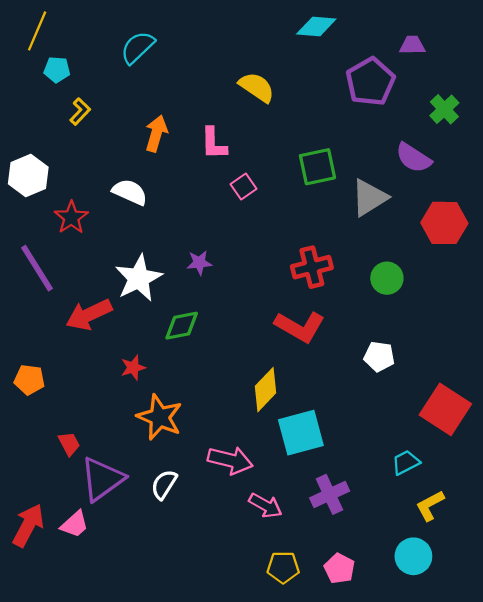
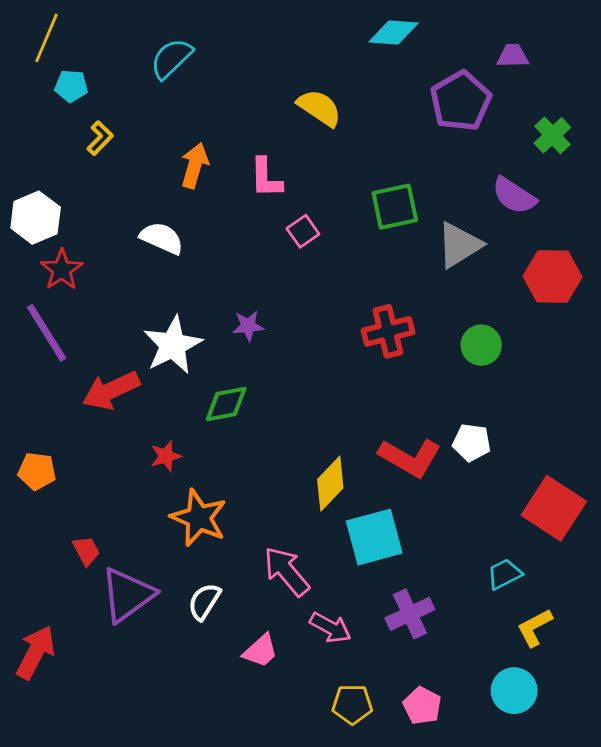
red star: (71, 217) -> (62, 270), moved
red L-shape: (300, 327) -> (410, 458), moved
pink arrow: (230, 460) -> (286, 571), turned -144
pink trapezoid: (75, 524) -> (260, 651), moved

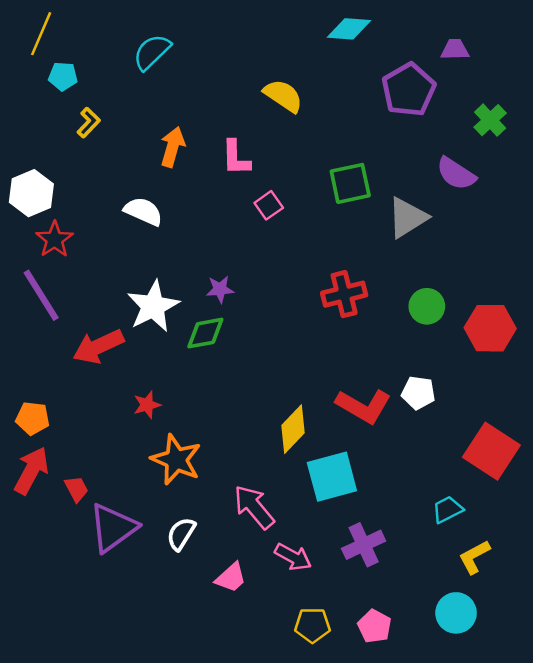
red hexagon: (552, 277) -> (490, 328), moved
green diamond: (226, 404) -> (205, 333), moved
red arrow: (36, 652) -> (31, 471), moved

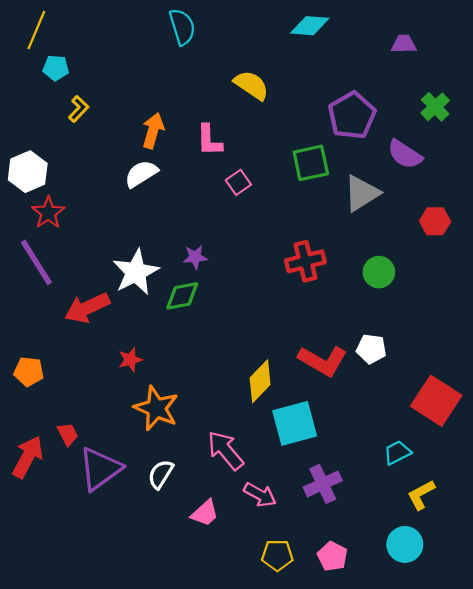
cyan semicircle: (152, 52) -> (182, 27), moved, turned 117
purple pentagon: (409, 90) -> (352, 115), moved
white semicircle: (143, 211) -> (141, 174), moved, turned -56
red hexagon: (490, 328) -> (435, 221), moved, size x0.7
red arrow: (31, 471) -> (28, 457), moved

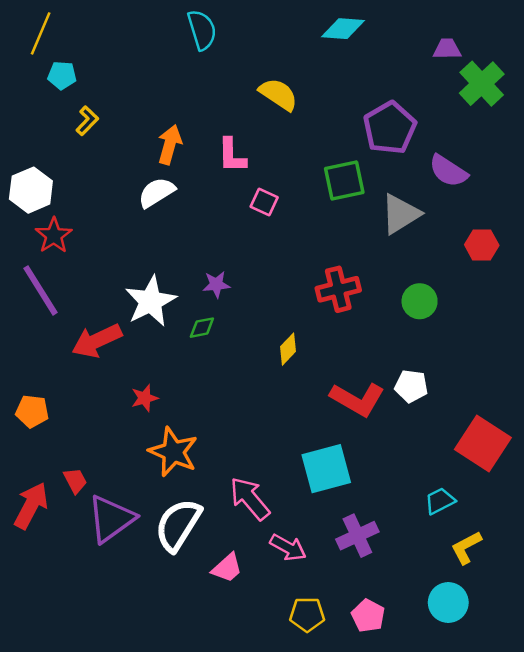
green cross: (435, 107) -> (482, 84), moved, size x1.4
pink square: (238, 182) -> (264, 202), turned -30
green diamond: (182, 296) -> (202, 328), size x0.7
yellow diamond: (260, 381) -> (288, 349), moved, size x0.7
white semicircle: (161, 474) -> (178, 525), size x1.6

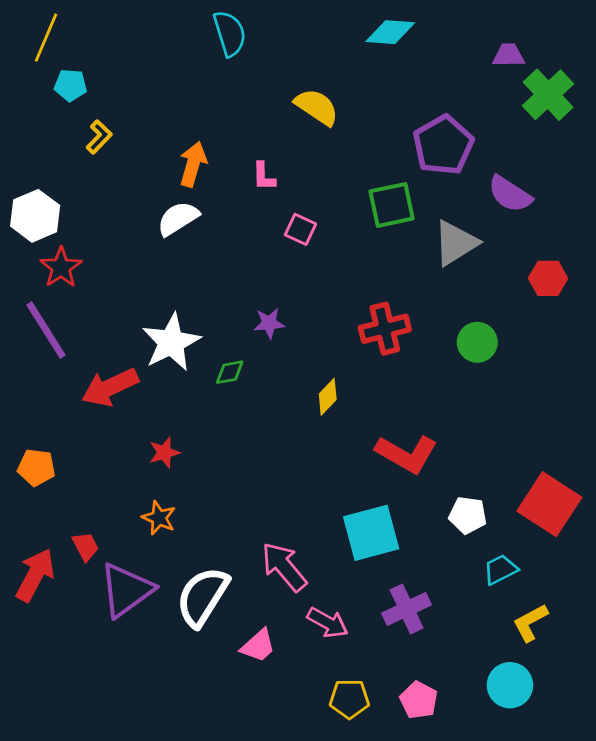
pink L-shape: (232, 155) -> (264, 176), size x0.7
purple star: (216, 284) -> (269, 323), moved
white pentagon: (411, 386) -> (468, 515), moved
orange star: (173, 452) -> (159, 518), moved, size x0.6

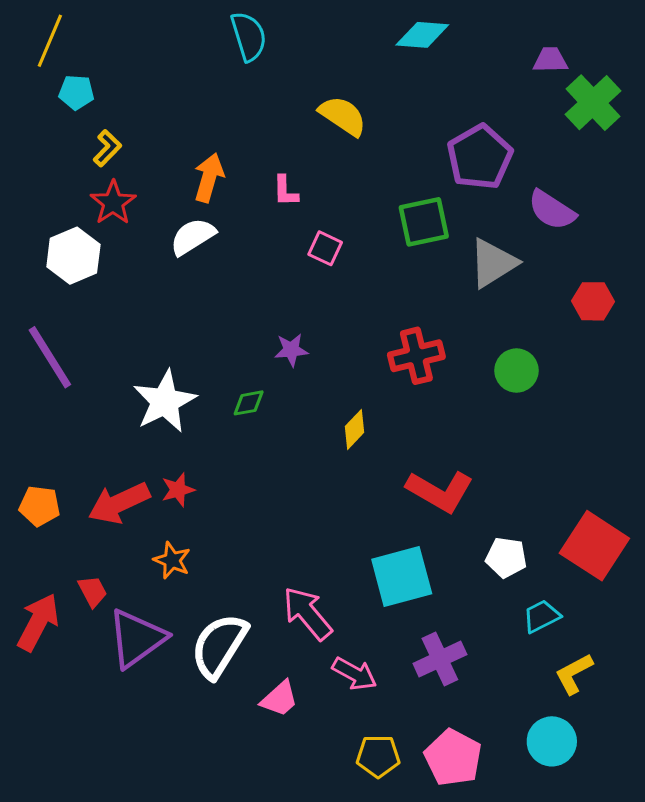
white hexagon: (35, 216) -> (73, 256), moved
red star: (61, 267) -> (113, 203), moved
white star: (171, 342) -> (165, 401), moved
red arrow: (110, 387) -> (119, 503), moved
pink pentagon: (419, 700) -> (453, 758), size x1.4

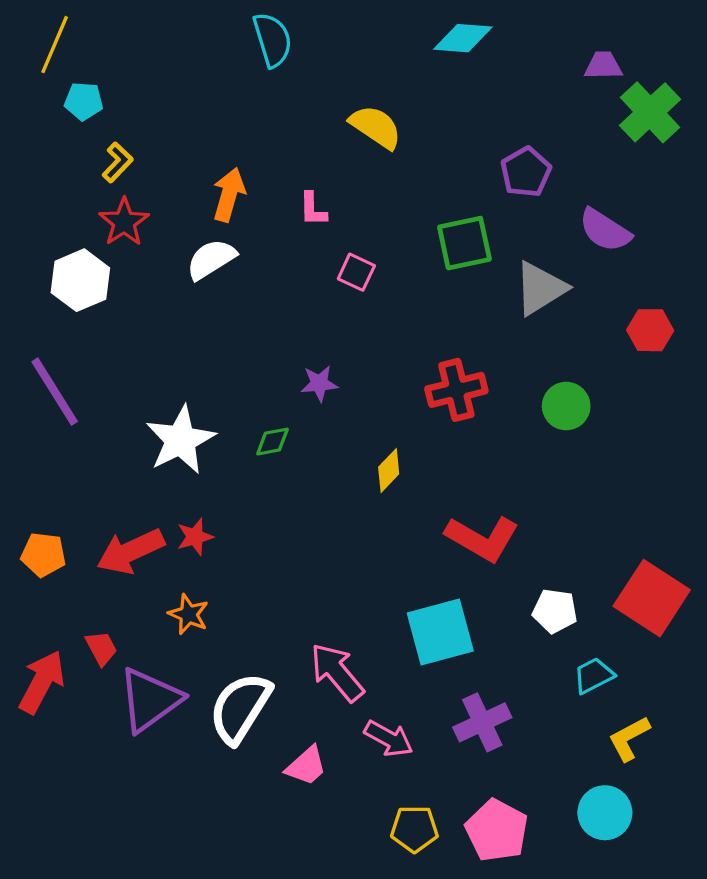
purple pentagon: (480, 157) -> (526, 172), size x0.7

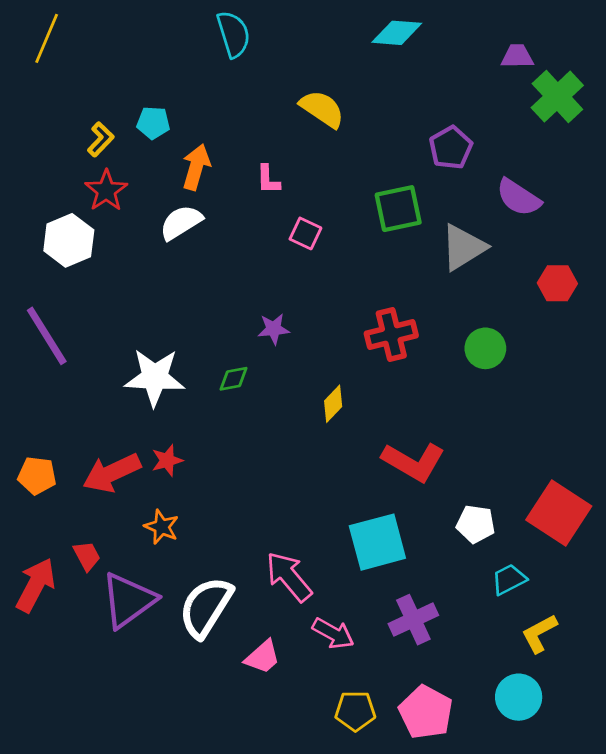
cyan pentagon: (84, 101) -> (153, 123), moved
white star: (180, 440) -> (155, 377), turned 30

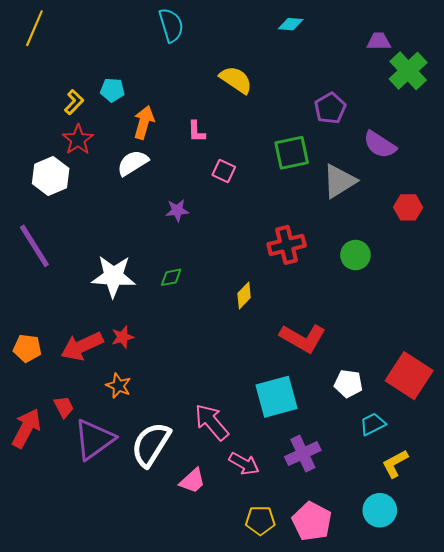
cyan diamond: (397, 33) -> (291, 24), size x0.7
purple star: (274, 329) -> (177, 210), moved

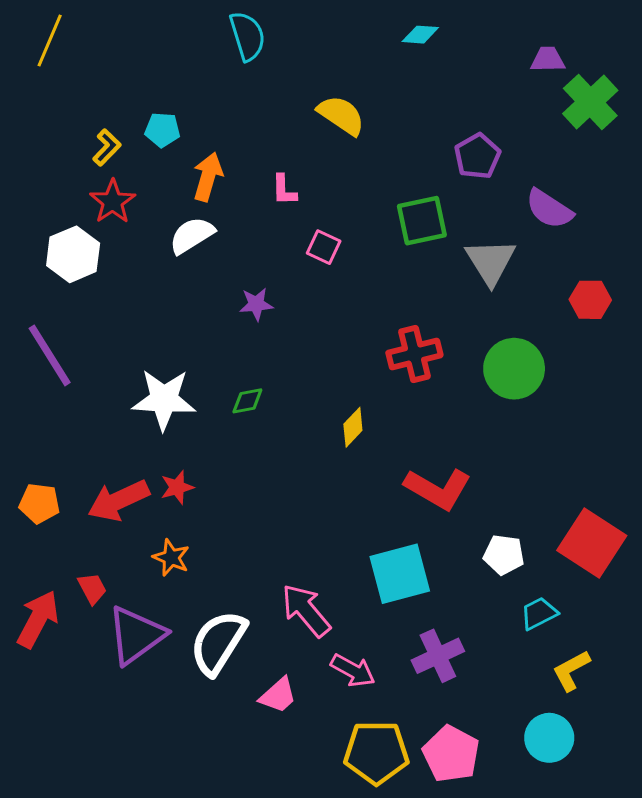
gray triangle: (339, 181) -> (491, 262), turned -30
green circle: (355, 255) -> (514, 369), size x1.4
yellow pentagon: (260, 520) -> (376, 752), size x1.5

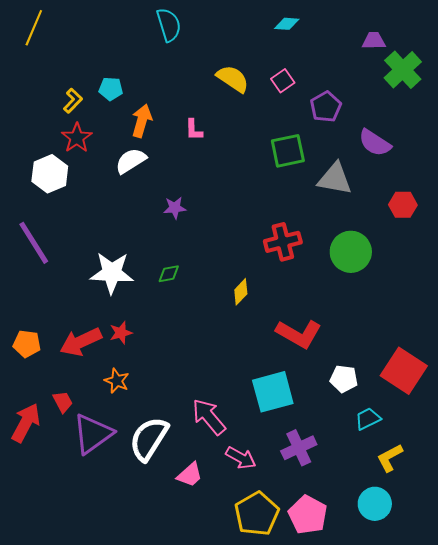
pink square: (324, 247) -> (283, 81), moved, turned 30
gray triangle: (491, 262) -> (335, 179), turned -48
yellow pentagon: (376, 752) -> (257, 514), turned -30

